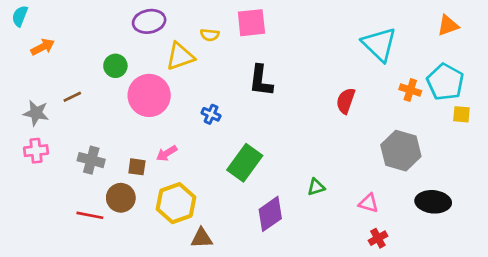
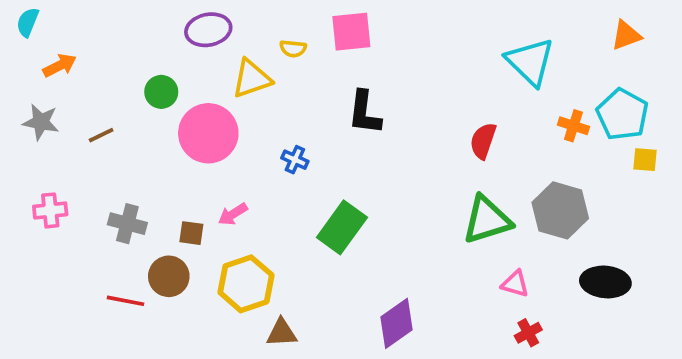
gray star: (36, 113) -> (41, 122), moved
green triangle: (316, 187) -> (487, 220), moved, size x2.0
purple diamond: (270, 214) -> (397, 323), moved

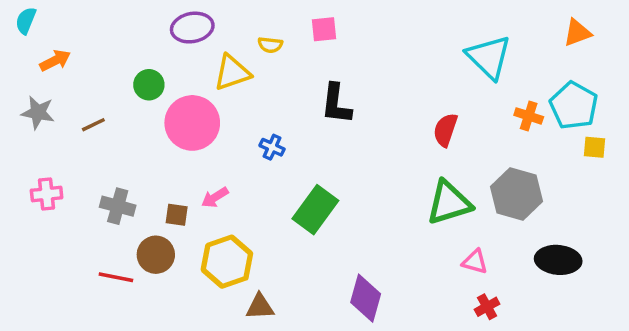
pink square: (351, 32) -> (324, 29), size x0.7
purple diamond: (397, 323) -> (366, 298), turned -39

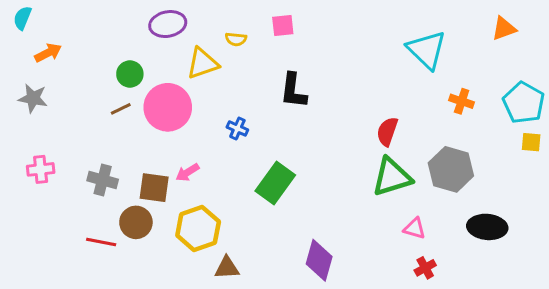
cyan pentagon: (574, 106) -> (524, 103), moved
brown line: (93, 125) -> (121, 109), moved
red semicircle: (445, 130) -> (387, 132), moved
yellow square: (595, 147) -> (531, 142), moved
brown square: (177, 215) -> (154, 188), size x1.5

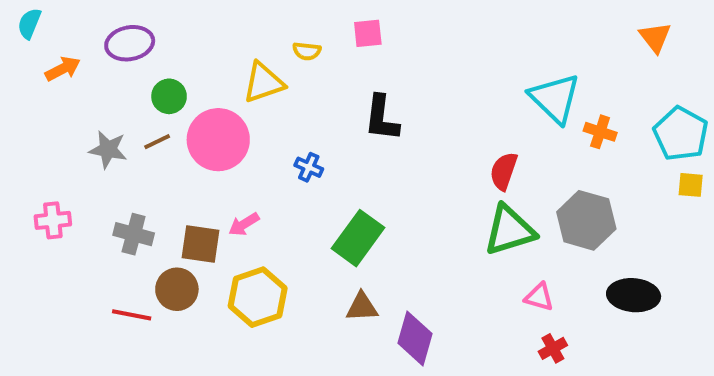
purple ellipse: (168, 24) -> (130, 43), moved
orange triangle: (504, 29) -> (655, 37), turned -48
cyan triangle: (427, 50) -> (555, 98), moved
gray star: (33, 98) -> (108, 150), moved
brown triangle: (227, 268) -> (362, 307), moved

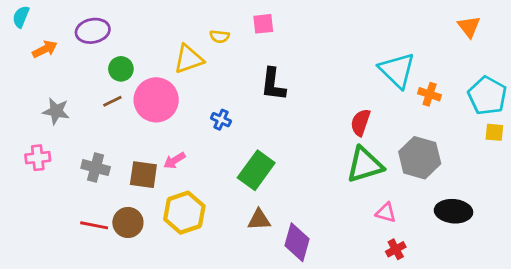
gray star: (108, 150) -> (56, 111), moved
brown circle: (177, 289) -> (128, 222), moved

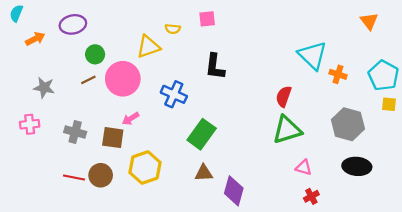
blue cross: (221, 120) -> (174, 94), size x1.6
gray hexagon: (420, 158) -> (348, 124), moved
pink arrow: (174, 160) -> (131, 119), moved

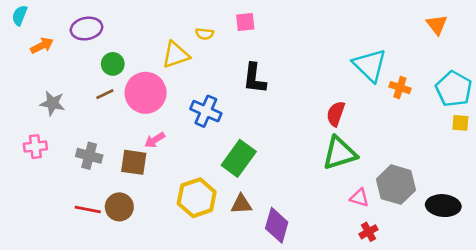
gray hexagon: (348, 124) -> (396, 185), moved
black ellipse: (357, 166) -> (443, 206), moved
yellow hexagon: (145, 167) -> (197, 198), moved

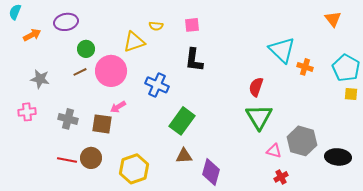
pink square: (245, 22) -> (192, 25), moved
green triangle: (340, 153) -> (259, 117), turned -44
yellow hexagon: (197, 198) -> (134, 169), moved

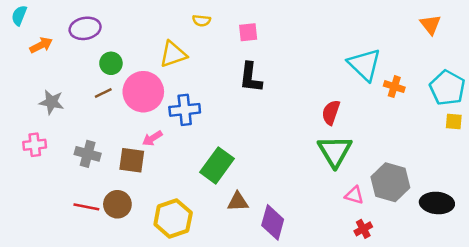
yellow semicircle: (156, 26) -> (202, 21), moved
blue cross: (157, 85) -> (185, 110), moved, turned -30
green rectangle: (182, 121) -> (217, 165), moved

